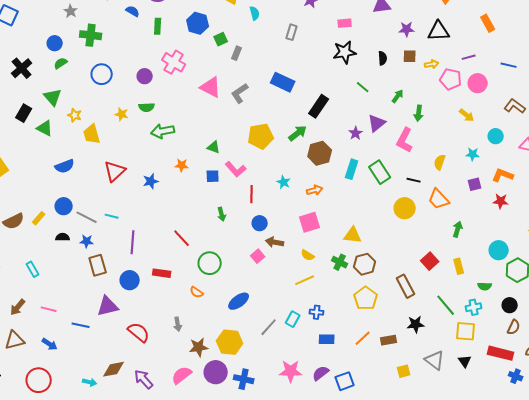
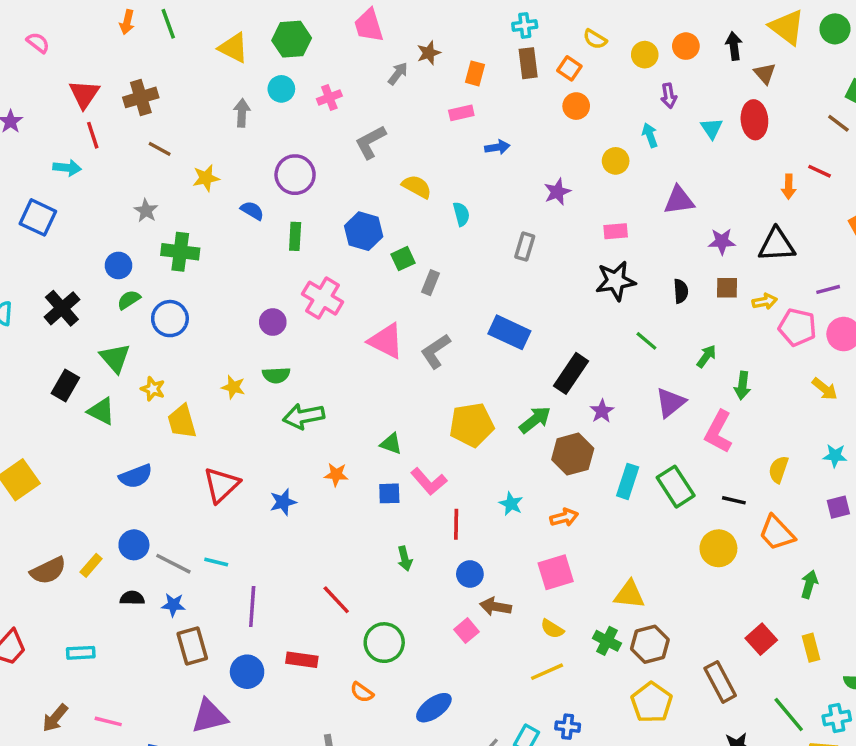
blue circle: (102, 74) -> (170, 319), moved
purple star: (356, 133) -> (602, 411), moved
cyan rectangle: (33, 269) -> (81, 653), turned -63

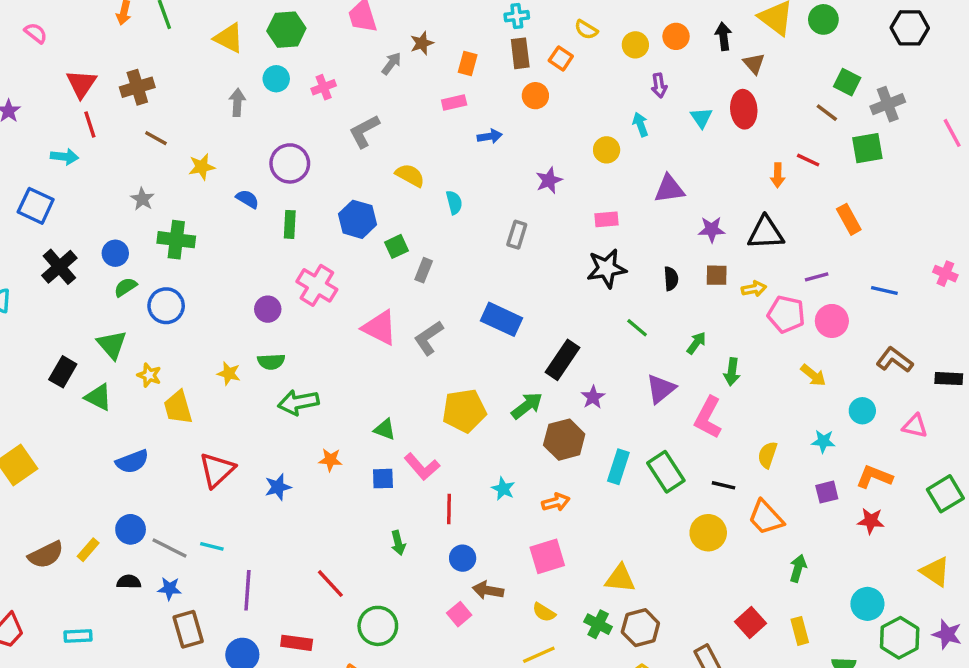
orange circle: (576, 106) -> (535, 96), moved
black cross: (62, 308) -> (59, 267), moved

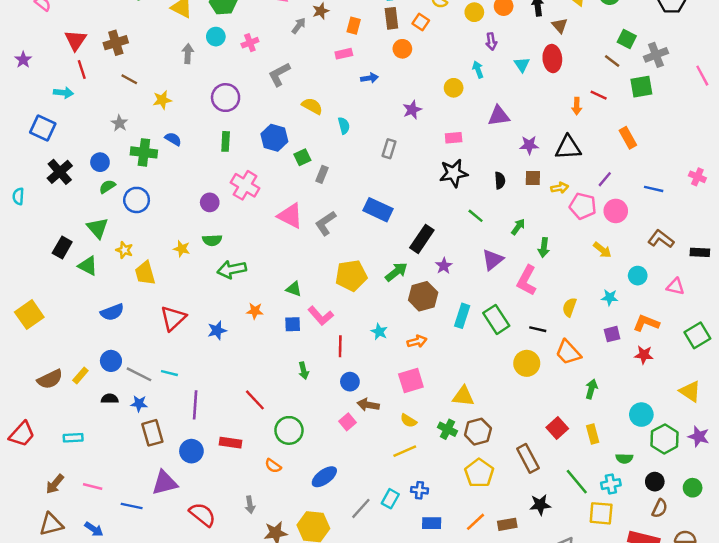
blue semicircle: (247, 199) -> (173, 139), moved
purple line: (817, 277) -> (605, 179), turned -35

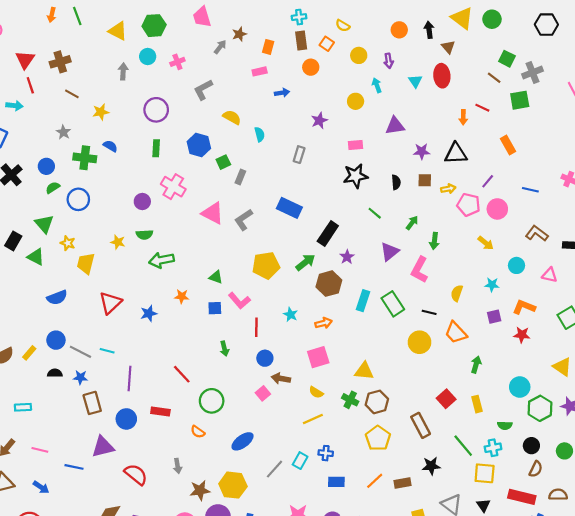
yellow circle: (474, 12) -> (359, 55), moved
yellow trapezoid: (145, 273) -> (86, 263), turned 30

